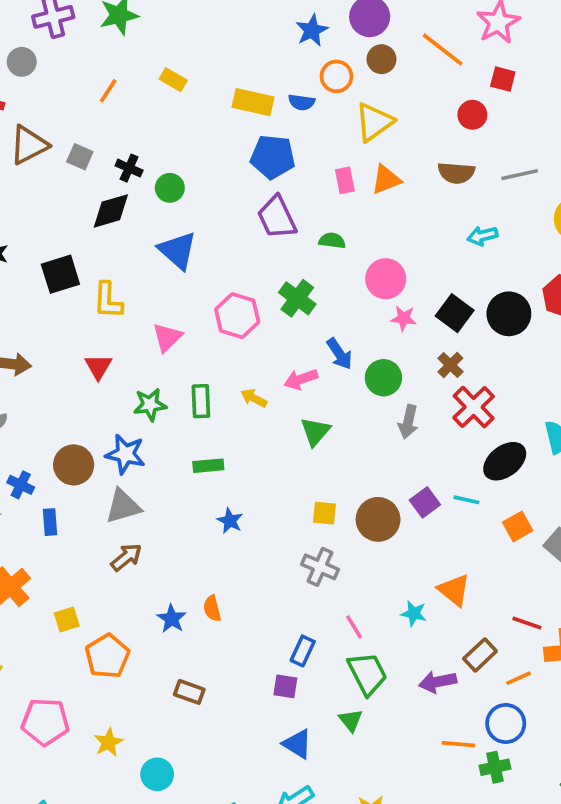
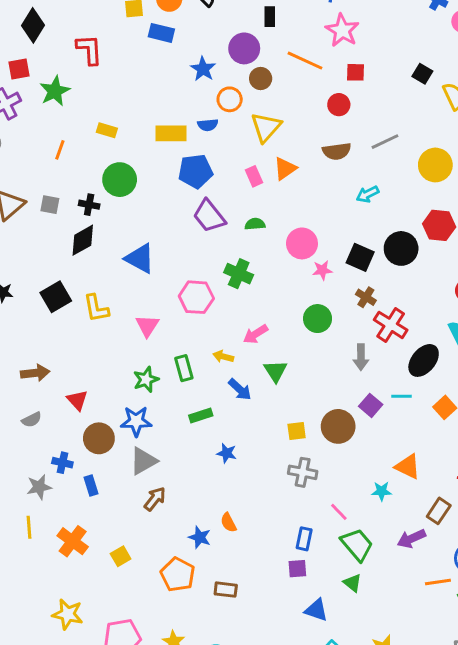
green circle: (170, 188) -> (120, 180), moved, size x1.5
blue arrow: (339, 354) -> (240, 389), moved
red triangle: (98, 367) -> (77, 400), moved
gray arrow: (408, 422) -> (361, 357), moved
orange pentagon: (107, 656) -> (178, 575), moved

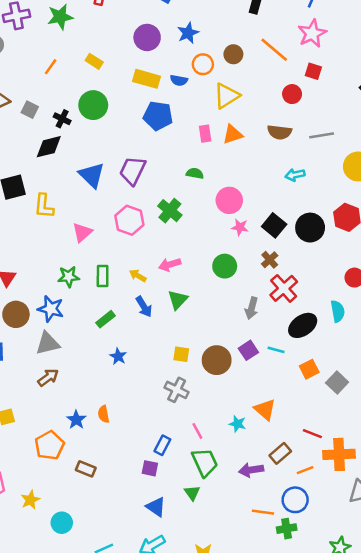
purple circle: (244, 48) -> (147, 37), moved
purple trapezoid: (209, 216) -> (133, 171), moved, turned 48
green rectangle: (201, 415) -> (105, 319), turned -36

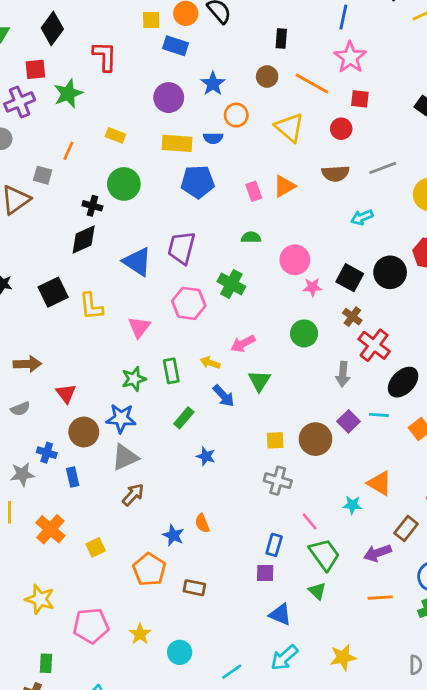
brown circle: (233, 54) -> (267, 77), moved
yellow triangle: (227, 96) -> (290, 127), moved, turned -36
gray square: (30, 110) -> (43, 175), moved
orange line: (263, 512) -> (380, 598), moved

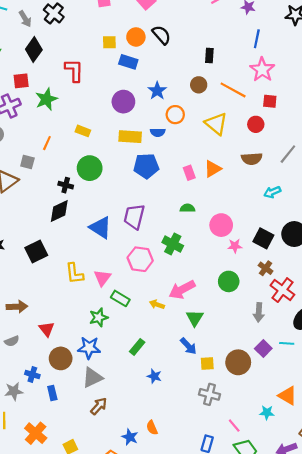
gray line: (383, 168) -> (288, 154), turned -30
yellow L-shape: (91, 306) -> (74, 273), moved
pink arrow: (243, 344) -> (182, 290), size x1.4
green rectangle: (171, 371) -> (120, 298), moved, turned -48
blue arrow: (224, 396) -> (188, 346), moved

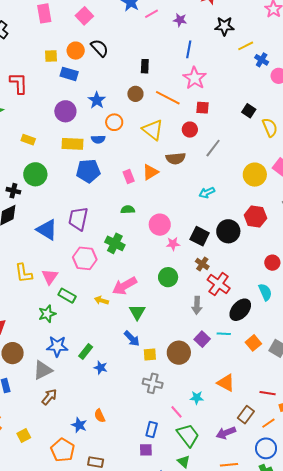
gray line: (288, 154) -> (213, 148), moved
brown semicircle: (252, 159) -> (176, 158), moved
green rectangle: (137, 347) -> (86, 351), moved
blue star: (89, 348) -> (57, 346), moved
cyan star: (267, 413) -> (197, 398), moved

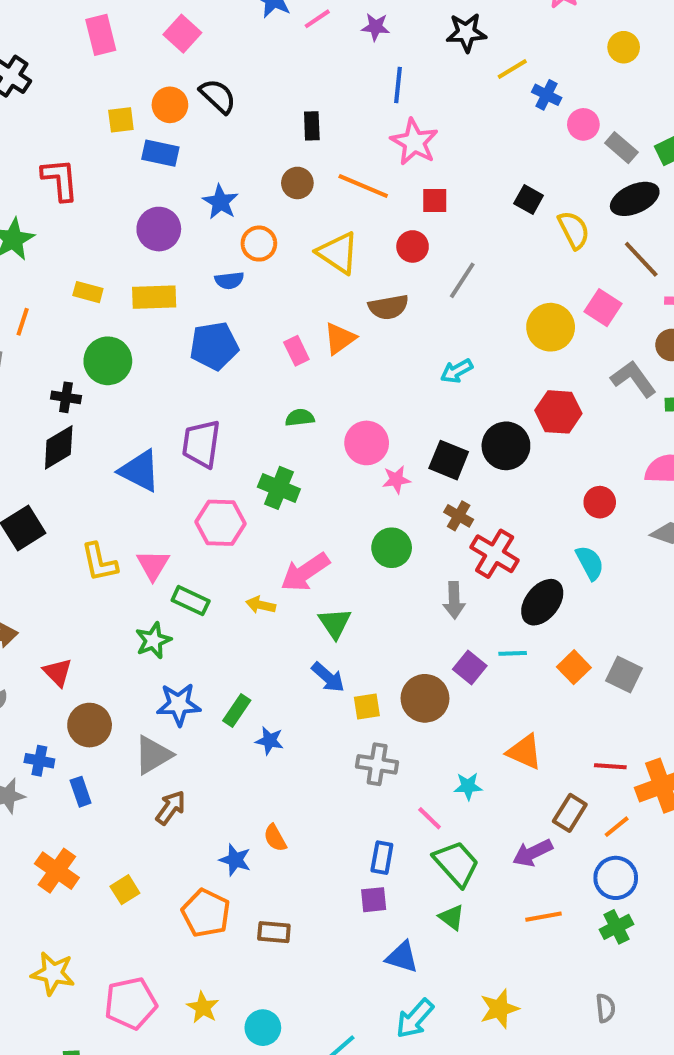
yellow rectangle: (73, 144) -> (154, 297), moved

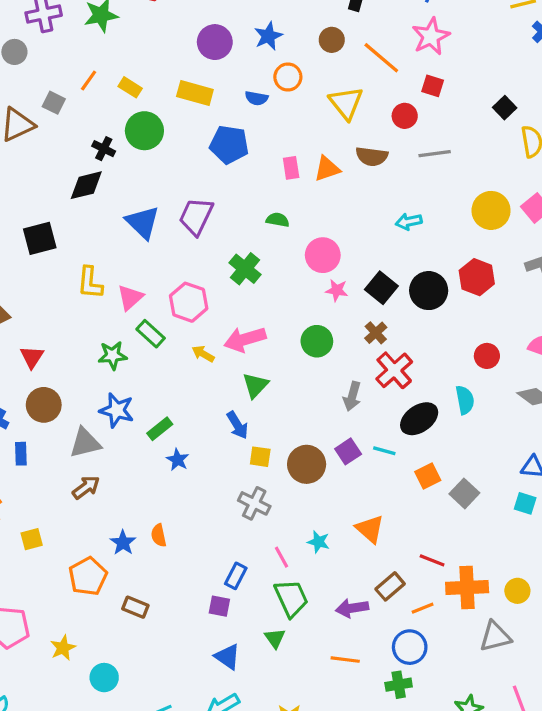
gray line: (462, 280) -> (435, 154), turned 32
yellow rectangle: (88, 292) -> (130, 87), moved
pink hexagon: (220, 523) -> (189, 302), moved

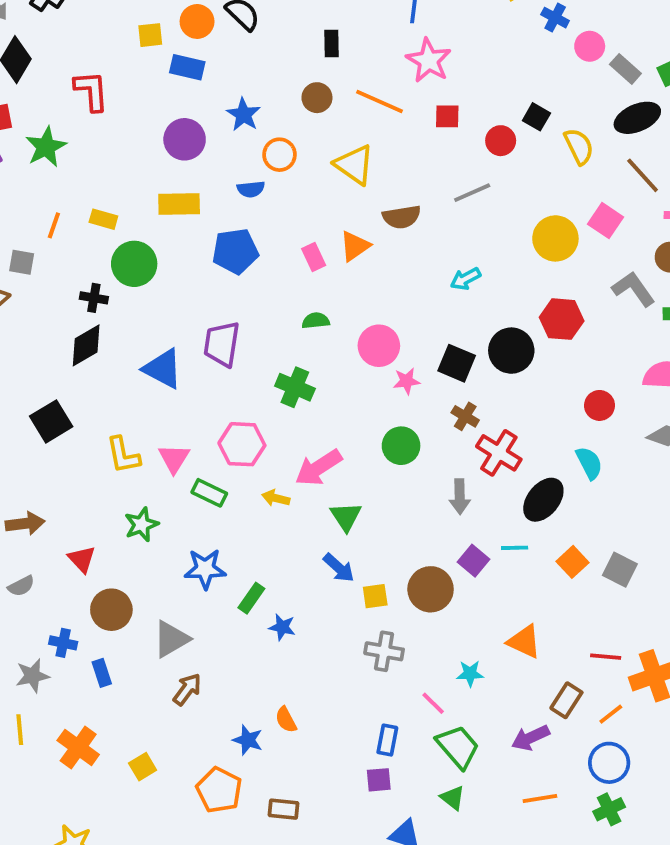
red circle: (405, 116) -> (501, 141), moved
green star: (113, 355) -> (141, 525), moved
blue star: (117, 410) -> (205, 569), moved

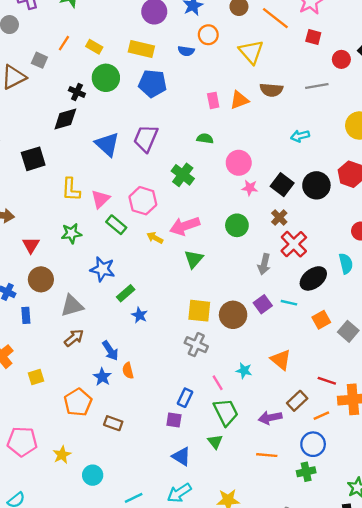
blue pentagon: (235, 251) -> (153, 84), moved
blue arrow: (339, 568) -> (110, 351), moved
yellow square: (375, 596) -> (199, 311), size x1.5

